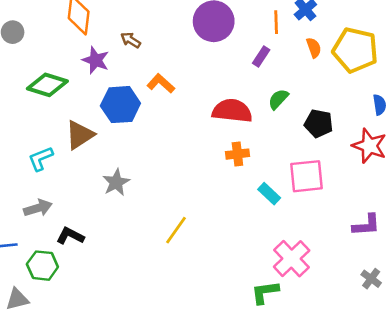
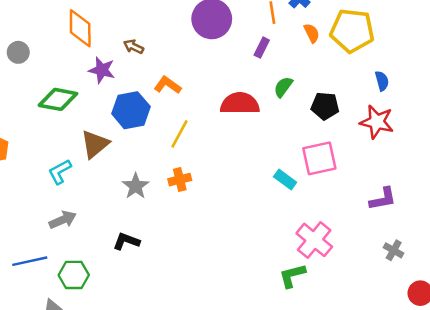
orange cross: (237, 154) -> (180, 180), moved
yellow line: (176, 230) -> (179, 134), moved
black L-shape: (70, 236) -> (126, 241), moved

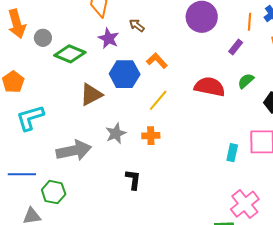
gray circle: (18, 52) -> (43, 38), moved
cyan L-shape: (60, 172) -> (30, 118), moved, size x1.4
cyan rectangle: (285, 180) -> (232, 153), turned 54
gray arrow: (63, 220) -> (74, 151), moved, size x1.6
black L-shape: (126, 241) -> (133, 180), moved, turned 65

